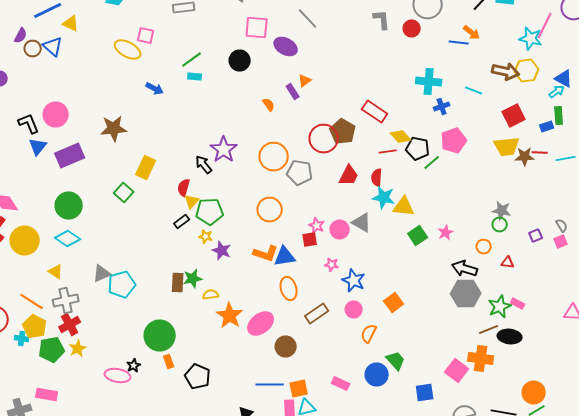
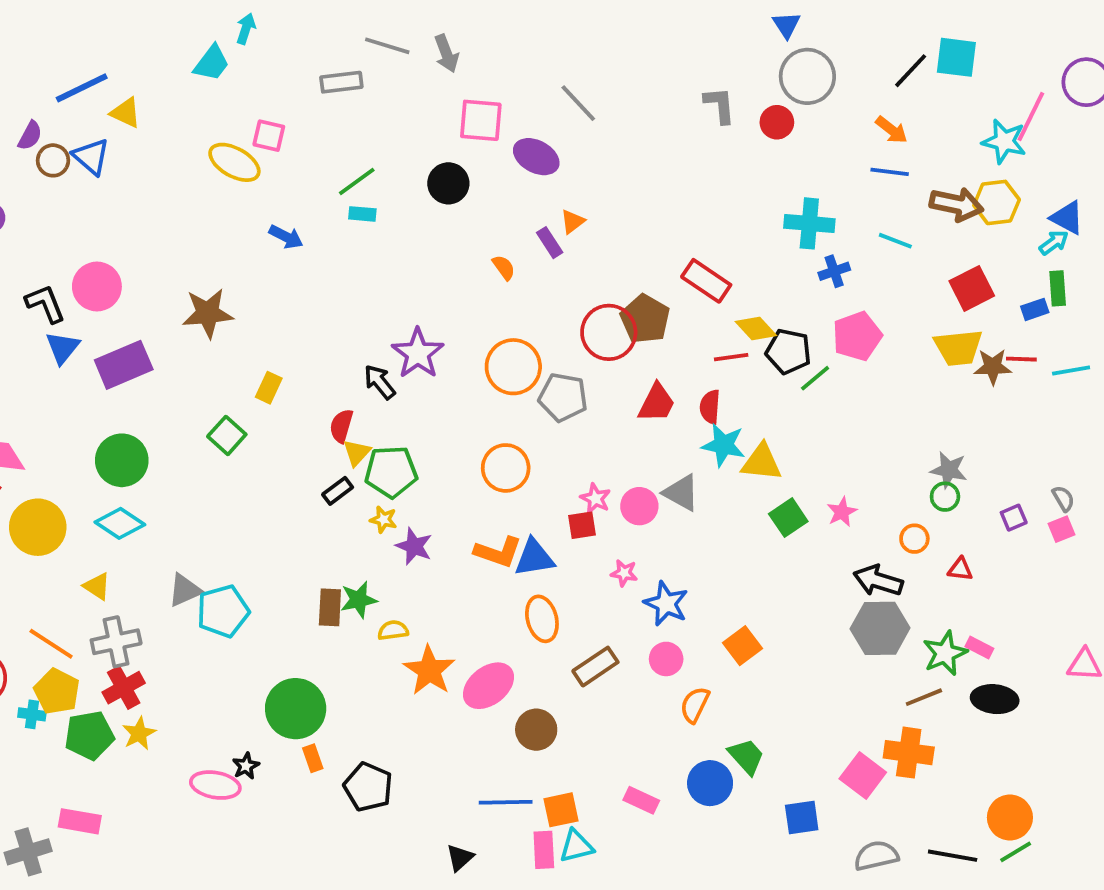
blue line: (459, 42) -> (890, 172), moved
yellow rectangle: (146, 168) -> (269, 388), size x0.7
black ellipse: (510, 336) -> (995, 699), moved

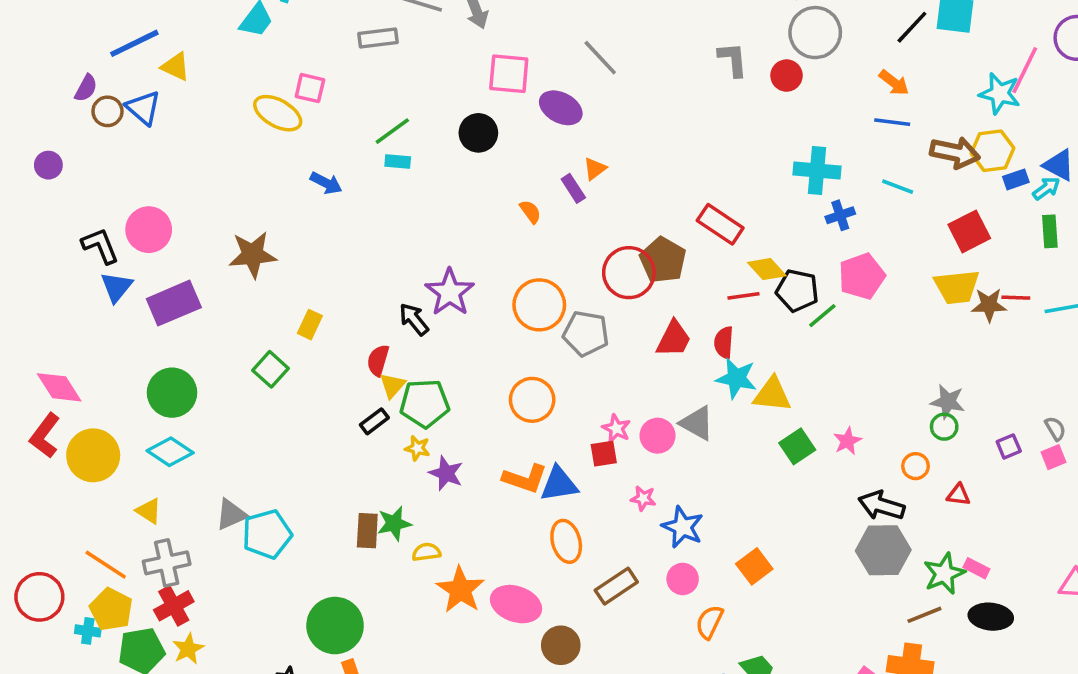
blue rectangle: (1035, 309) -> (1016, 179), moved
pink ellipse: (488, 686) -> (516, 604), turned 57

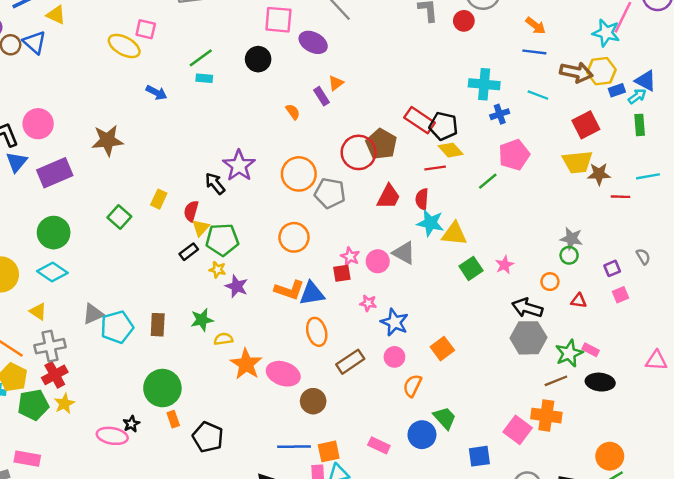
black pentagon: (797, 291) -> (443, 126), moved
red line: (1016, 298) -> (620, 197), moved
yellow rectangle: (310, 325) -> (159, 199), moved
pink square: (1053, 457) -> (620, 295), moved
brown rectangle: (367, 531) -> (158, 325), moved

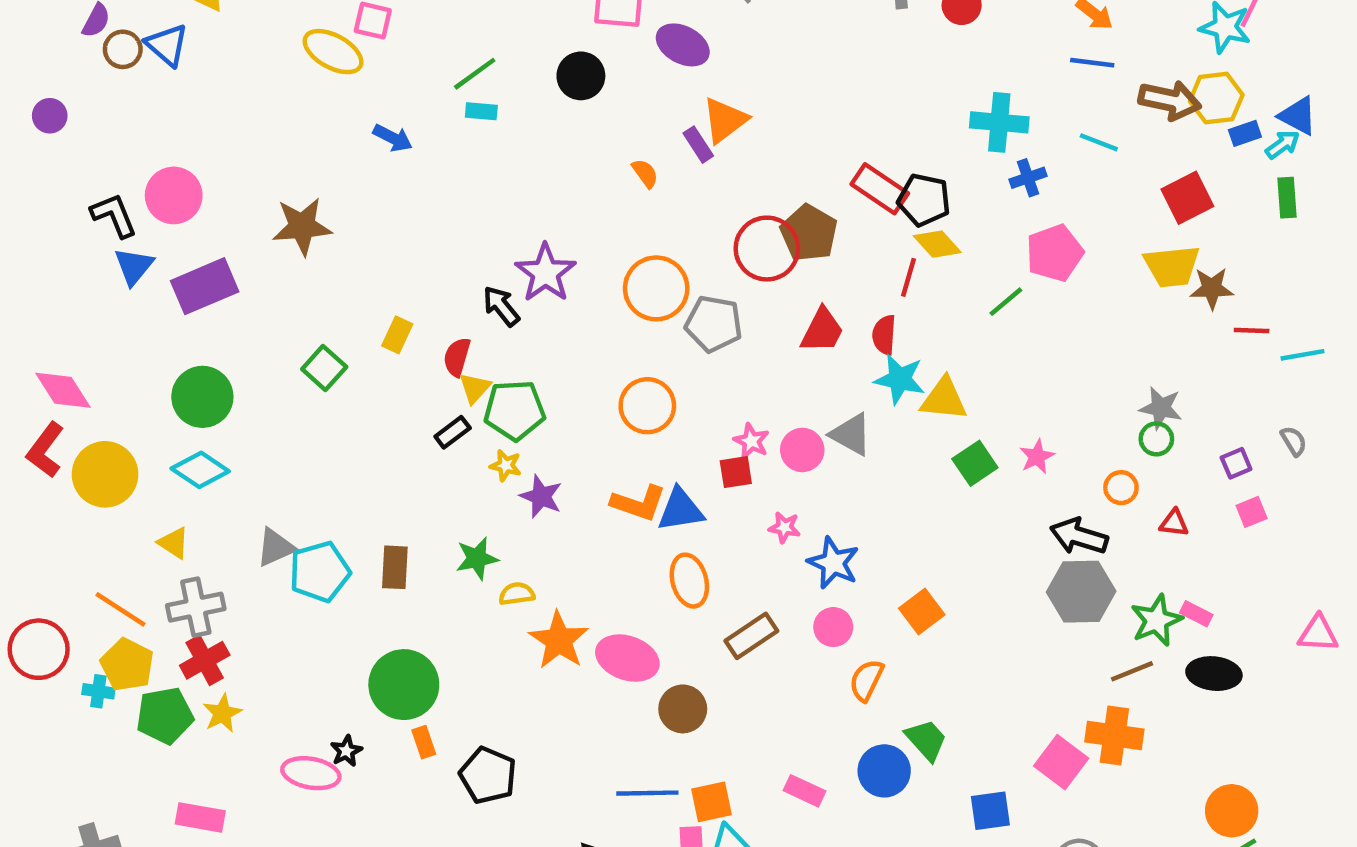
orange triangle: (336, 83) -> (725, 120), size x1.6
red line: (435, 168) -> (908, 277), turned -66
cyan line: (648, 176) -> (1302, 355), moved
pink rectangle: (27, 459) -> (200, 817), moved

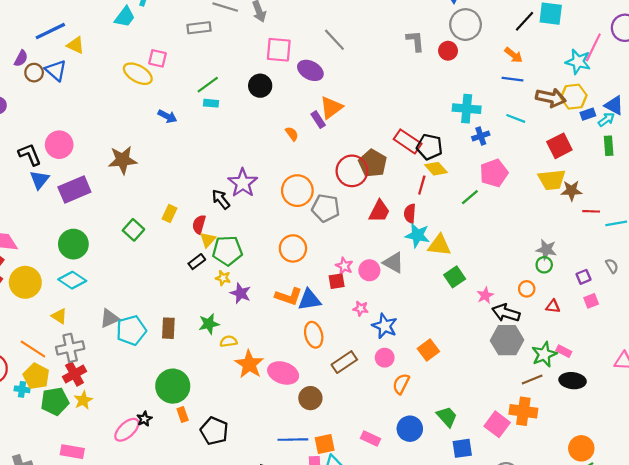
pink star: (1037, 457) -> (485, 295), moved
green trapezoid: (926, 740) -> (447, 417), moved
pink ellipse: (311, 773) -> (127, 430), turned -52

